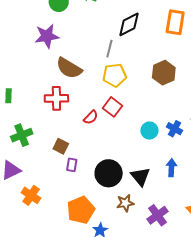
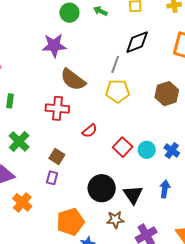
red square: (112, 107) -> (123, 147), moved
green cross: (22, 135) -> (19, 141), turned -30
purple rectangle: (72, 165) -> (52, 178), moved

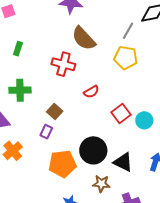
green cross: (19, 141) -> (20, 90), turned 35
black triangle: (133, 195) -> (123, 162), turned -40
orange pentagon: (70, 222) -> (62, 164), moved

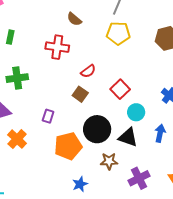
brown semicircle: (84, 38) -> (74, 19), size x0.6
brown square: (55, 112) -> (80, 94), moved
cyan circle: (144, 120) -> (136, 112), moved

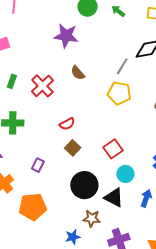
red cross: (57, 47) -> (42, 86), moved, turned 30
red semicircle: (88, 71) -> (67, 124), moved
orange pentagon: (68, 146) -> (33, 207), moved
blue star: (80, 184) -> (73, 237), moved

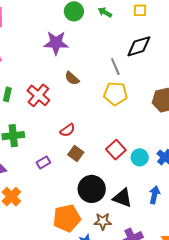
gray line: (122, 66) -> (115, 67), turned -48
purple rectangle: (38, 165) -> (43, 163), moved, turned 40
cyan circle: (125, 174) -> (140, 157), moved
orange pentagon: (33, 207) -> (67, 218), moved

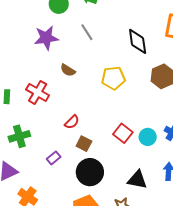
black diamond: (139, 46) -> (138, 41), moved, turned -72
gray line: (115, 67) -> (87, 32), moved
black circle: (92, 189) -> (90, 172), moved

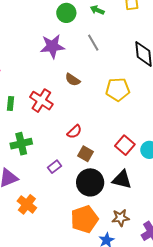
black triangle: (137, 180) -> (122, 179), moved

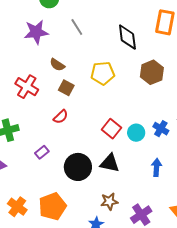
brown square: (85, 154) -> (66, 88), moved
orange cross: (27, 204) -> (17, 207), moved
orange pentagon: (84, 219) -> (53, 206), moved

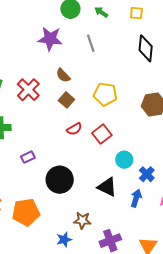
black diamond: (127, 37) -> (146, 48), moved
red semicircle: (61, 117) -> (74, 129), moved
red square: (111, 129) -> (102, 134), moved
blue cross: (161, 129) -> (147, 174), moved
black triangle: (110, 163) -> (107, 187), moved

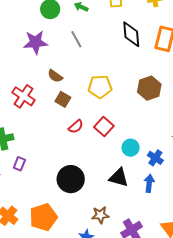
purple rectangle: (28, 157) -> (19, 164), moved, turned -32

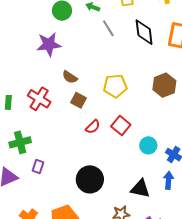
gray line: (76, 39) -> (108, 28), moved
black triangle: (119, 178) -> (140, 189), moved

